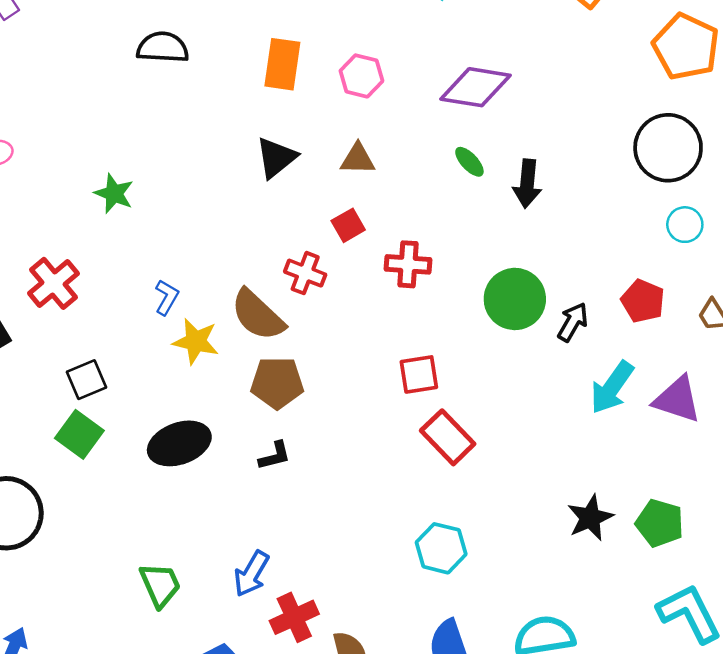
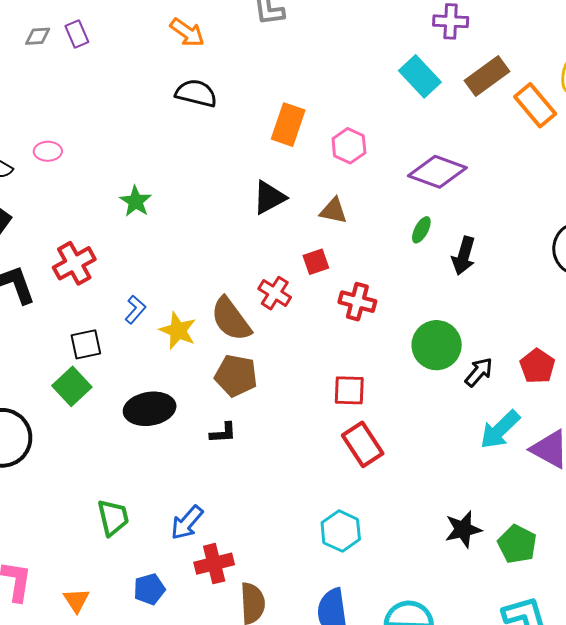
green ellipse: (469, 162) -> (421, 230), turned 60
blue L-shape: (167, 297) -> (135, 310), moved

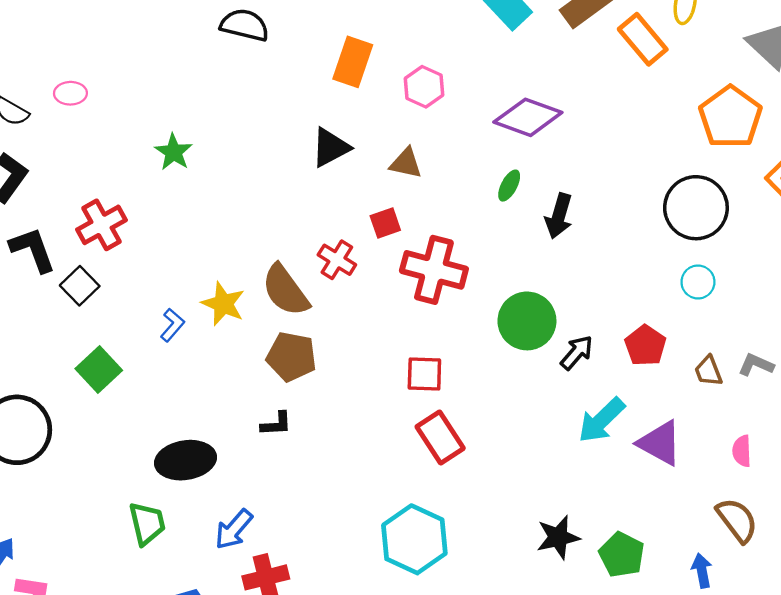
red cross: (357, 302) -> (434, 270), size x1.5
blue L-shape: (135, 310) -> (172, 325), moved
black square: (86, 344) -> (80, 286), moved, turned -32
black ellipse: (150, 409) -> (186, 460), moved
cyan hexagon: (341, 531) -> (414, 539), size x1.4

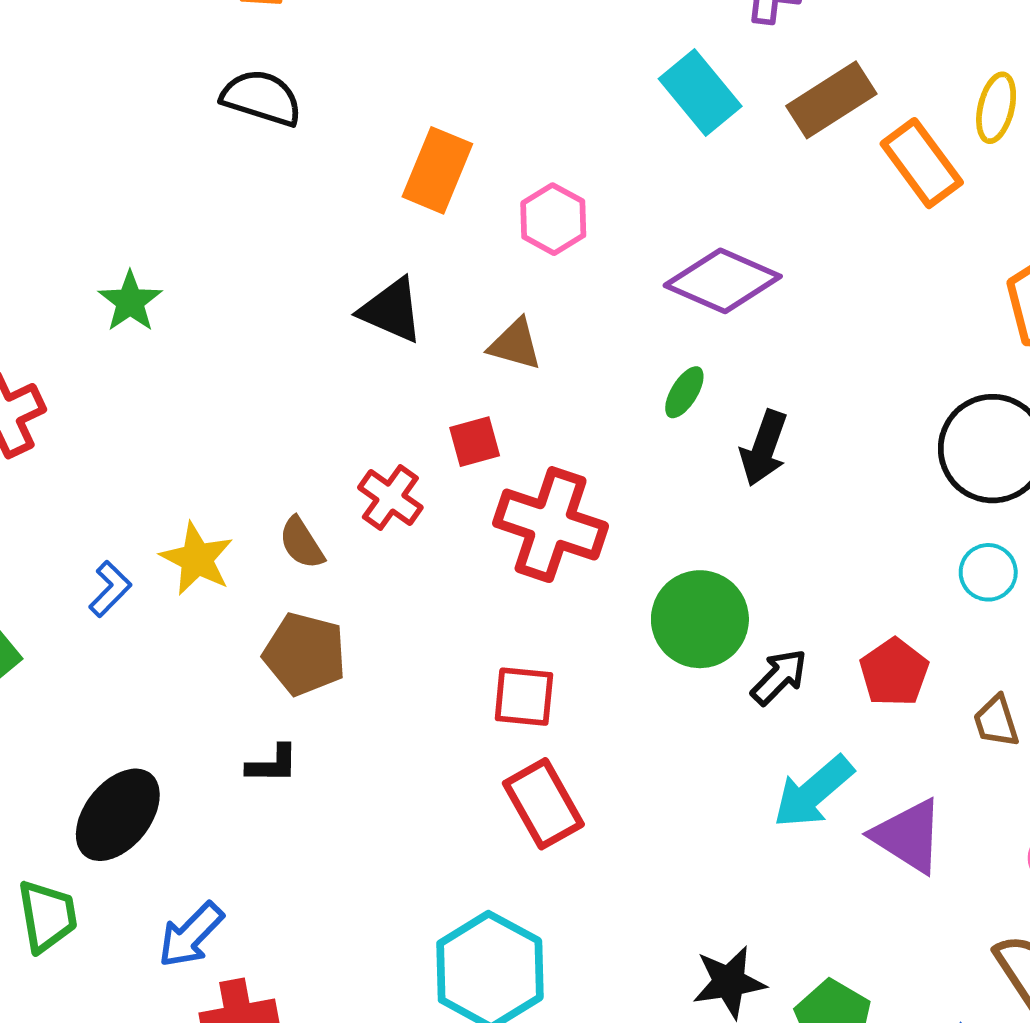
black triangle: (330, 147) -> (391, 310), turned 48
brown semicircle: (285, 290) -> (302, 543), size x0.6
black ellipse: (186, 460) -> (118, 815), turned -46

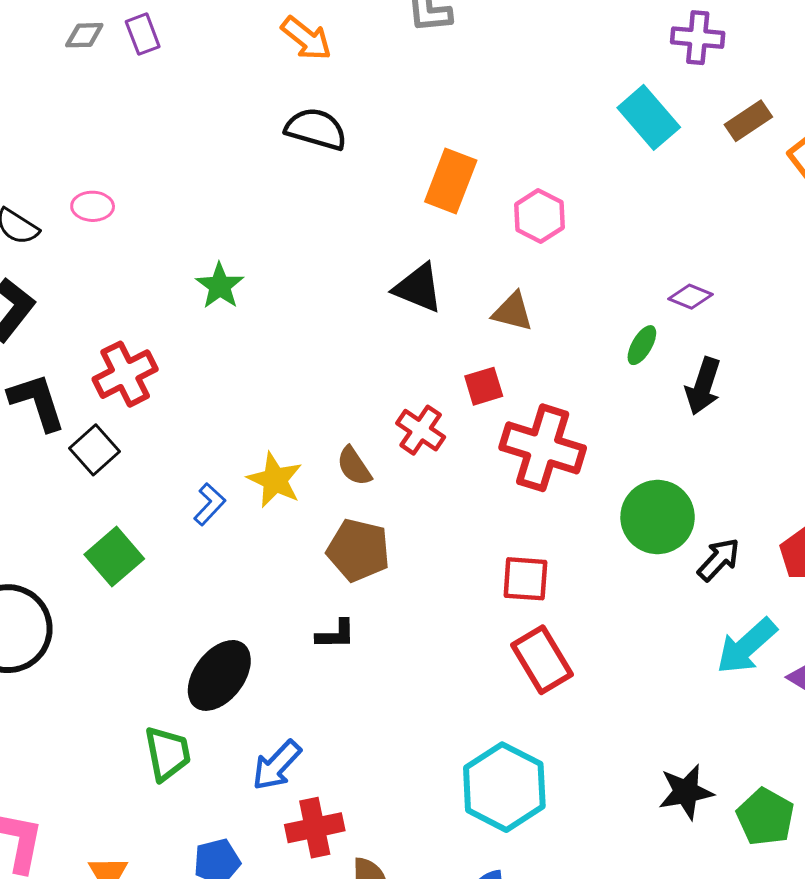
brown rectangle: (831, 100) -> (748, 121), size x0.7
purple diamond: (723, 281) -> (690, 297), moved, size x0.5

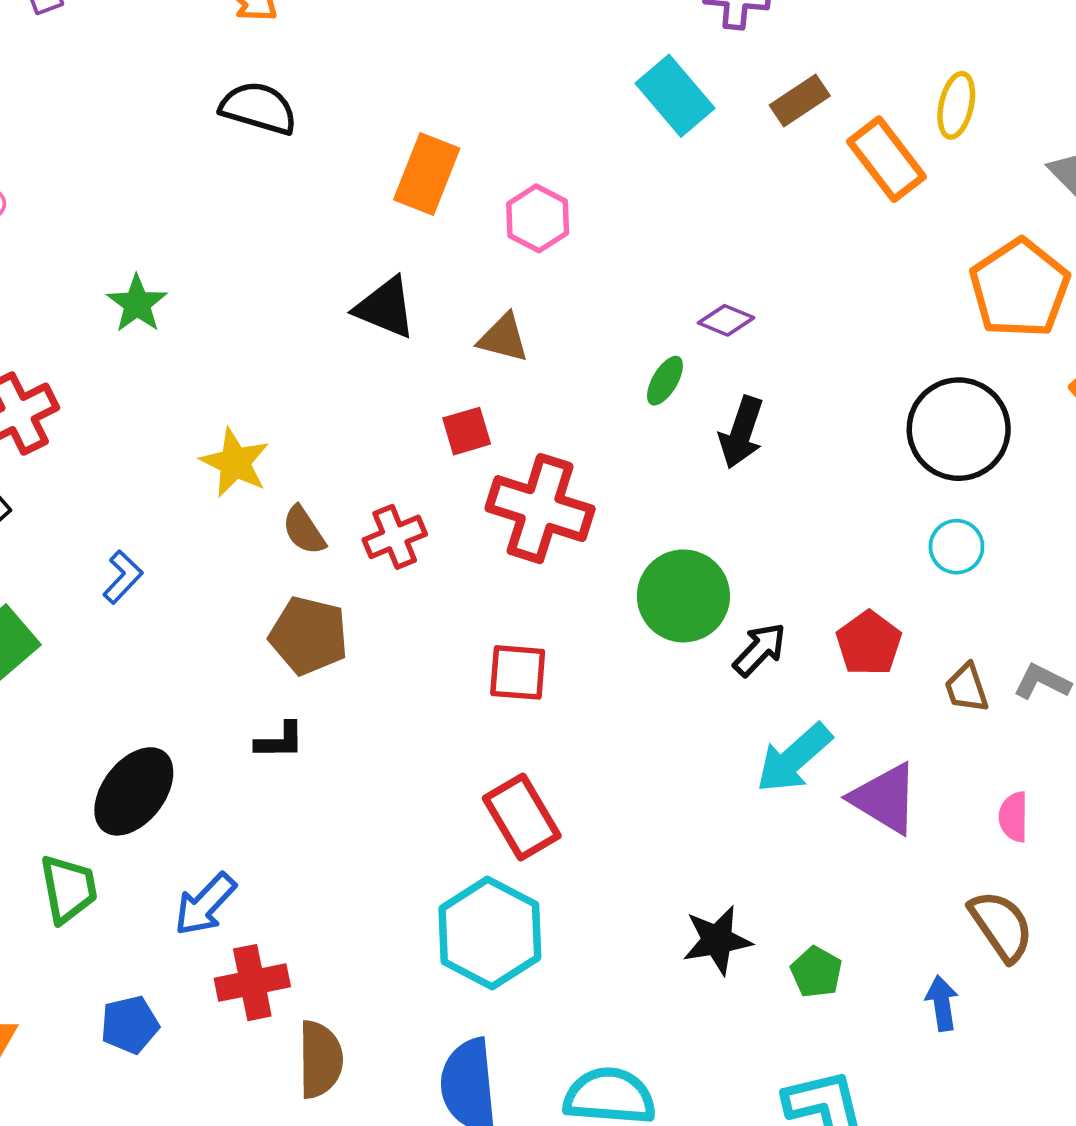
red cross: (421, 430) -> (395, 537), moved, turned 33
yellow star: (275, 480) -> (235, 463), moved
red rectangle: (542, 660) -> (522, 817), moved
green pentagon: (765, 817) -> (816, 972), size x0.7

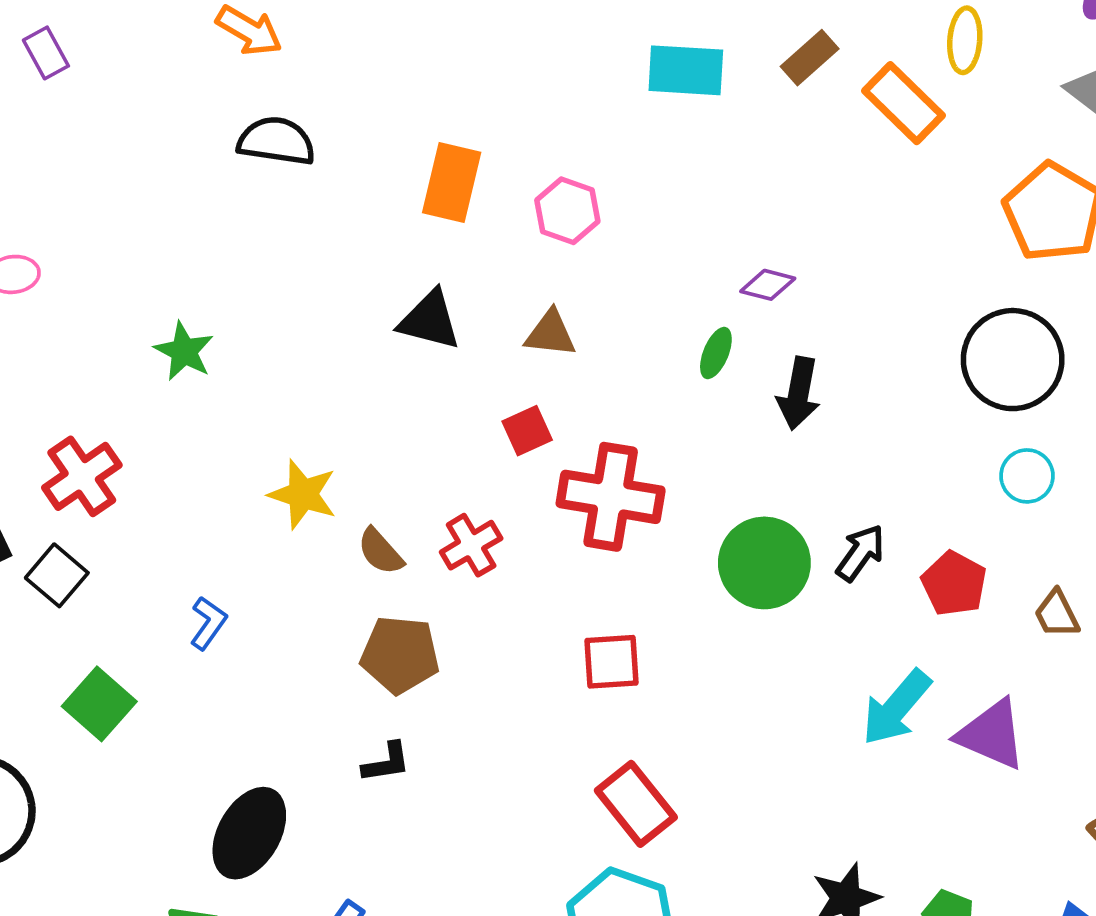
cyan rectangle: (675, 96) -> (686, 70), turned -38
black arrow: (760, 650) -> (860, 553), moved

